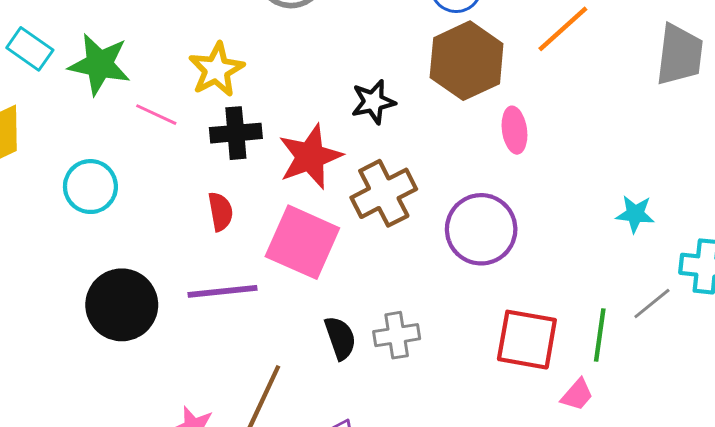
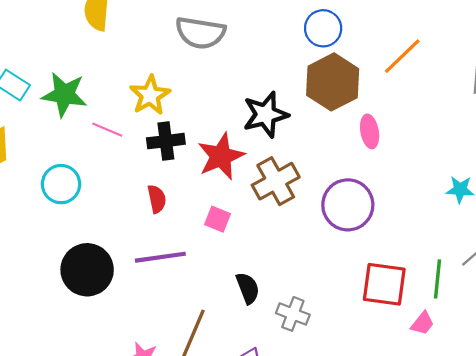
black star: (373, 102) -> (266, 115), size x1.4
pink square: (302, 242) -> (218, 219), size x0.5
gray cross: (397, 335) -> (293, 314), moved, turned 32

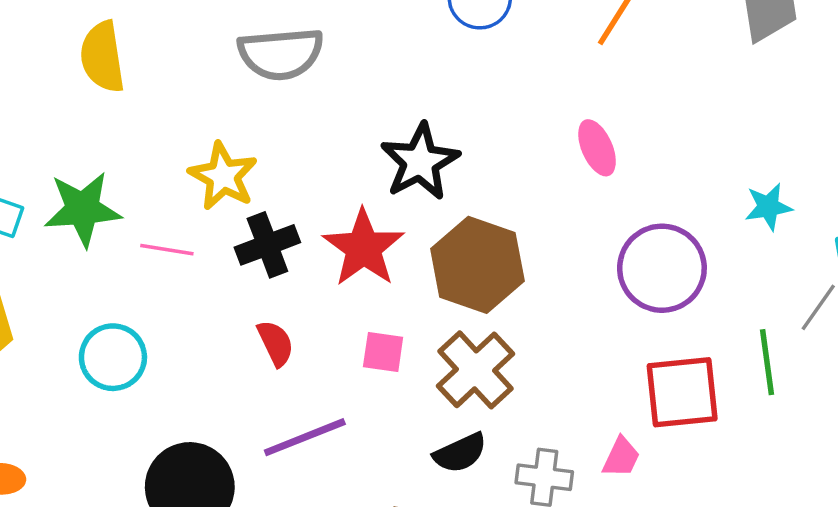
brown hexagon: (333, 82) -> (477, 265), moved
brown cross: (276, 181) -> (475, 370), moved
purple circle: (348, 205) -> (662, 268), moved
black semicircle: (248, 288) -> (460, 453), turned 100
pink trapezoid: (422, 323) -> (621, 457), moved

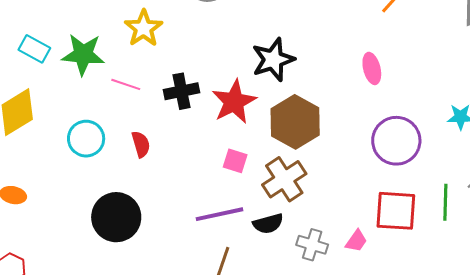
yellow star: (223, 176) -> (143, 28), moved
red semicircle: (276, 343) -> (141, 144), moved
purple line: (305, 437) -> (220, 214), moved

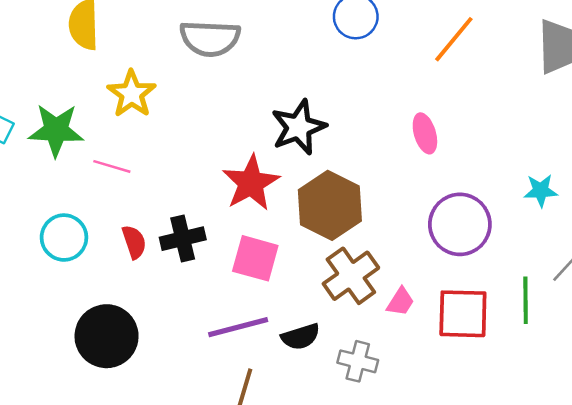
black cross: (181, 91) -> (183, 239), moved
pink square: (235, 161) -> (255, 258), size x1.5
brown cross: (284, 179) -> (351, 276), moved
pink trapezoid: (356, 241) -> (400, 302), moved

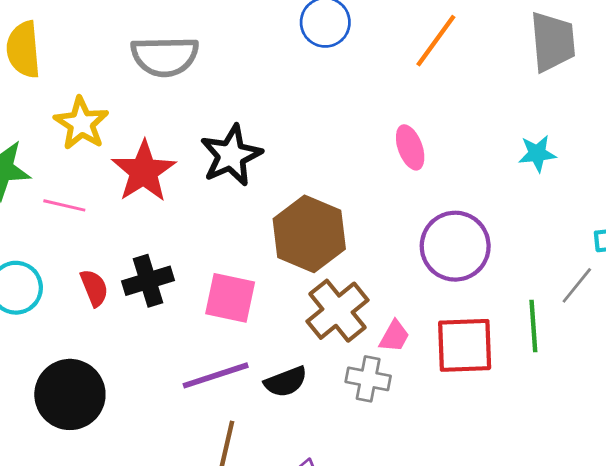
black star: (299, 127) -> (231, 155), moved
red star: (251, 183) -> (144, 171), moved
cyan star: (541, 191) -> (537, 154), moved
gray cross: (358, 361) -> (368, 379), moved

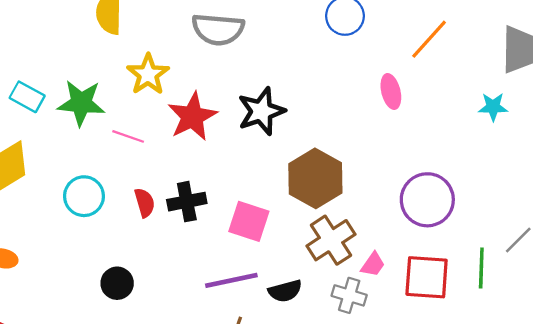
pink ellipse: (410, 147) -> (391, 91), moved
cyan star: (537, 154) -> (493, 107), moved
black circle: (70, 394) -> (117, 283), size x0.6

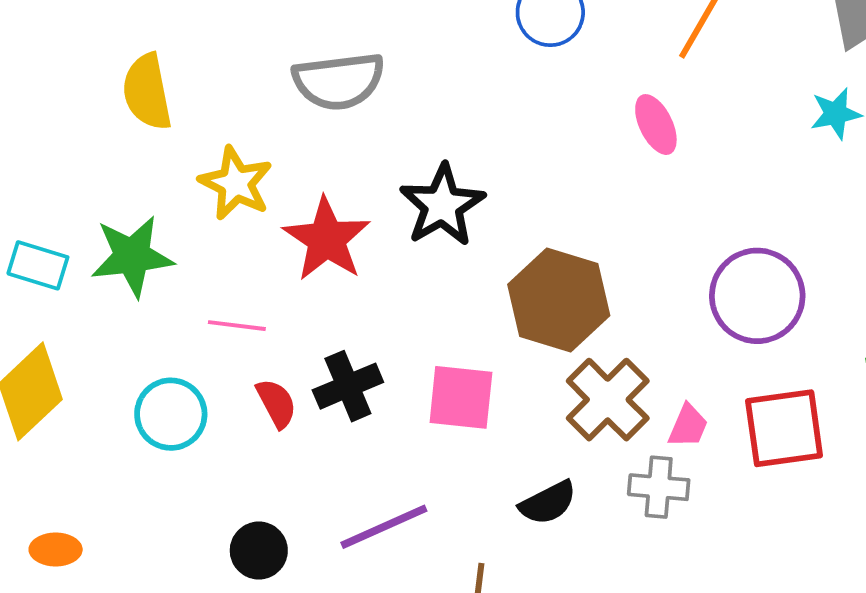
pink line: (128, 136) -> (237, 326), moved
purple line: (231, 280) -> (384, 527), moved

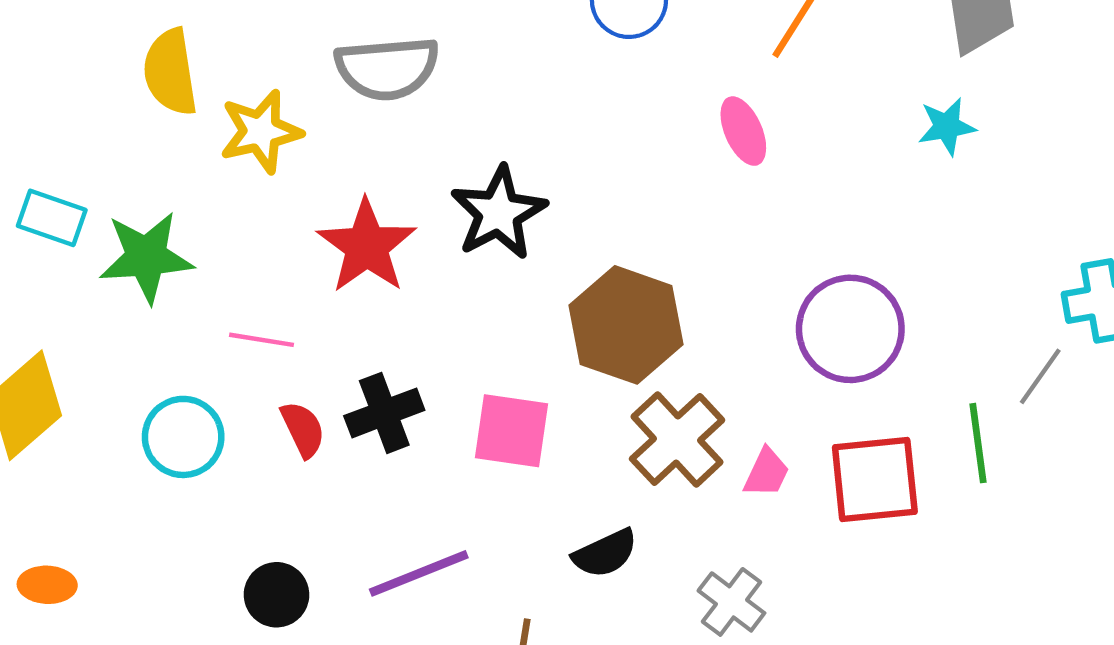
yellow star: (236, 183) -> (261, 132), moved, turned 30
cyan rectangle: (38, 265) -> (52, 218), moved
gray cross: (659, 487) -> (731, 602), moved, turned 30

